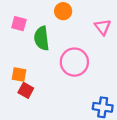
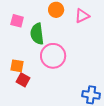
pink triangle: (103, 27) -> (82, 16), moved, turned 42
pink circle: (74, 62) -> (53, 56), moved

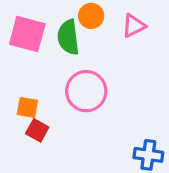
pink square: (17, 21) -> (27, 34), size x1.6
green semicircle: (37, 34) -> (68, 37), moved

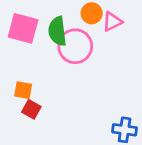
orange circle: (91, 16) -> (92, 13), moved
pink circle: (86, 91) -> (75, 46), moved

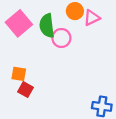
pink square: (23, 28) -> (19, 23), turned 35
pink circle: (75, 46) -> (61, 38), size x0.7

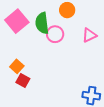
pink triangle: (92, 18) -> (89, 35), moved
orange square: (19, 74) -> (17, 66), turned 32

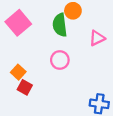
green semicircle: (42, 23) -> (60, 25), moved
pink circle: (55, 34) -> (60, 60), moved

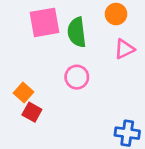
orange circle: (73, 11) -> (116, 14), moved
pink square: (18, 23) -> (45, 22), moved, turned 30

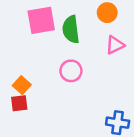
red square: (32, 112) -> (19, 103), moved, turned -36

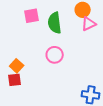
pink square: (41, 20) -> (32, 16), size x0.7
pink triangle: (115, 45) -> (89, 24), moved

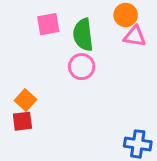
pink triangle: (89, 24) -> (135, 36), turned 35
pink circle: (55, 55) -> (82, 67), moved

